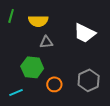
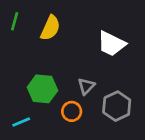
yellow semicircle: (38, 21) -> (50, 28), turned -66
gray triangle: (46, 42) -> (86, 86), moved, turned -40

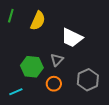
white trapezoid: (111, 44) -> (72, 38), moved
gray triangle: (86, 86) -> (57, 60), moved

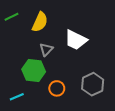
green line: (11, 16) -> (12, 17), turned 48
gray triangle: (57, 60) -> (46, 49), moved

